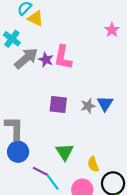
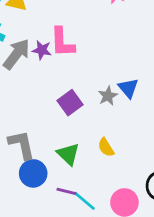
purple square: (58, 104) -> (70, 103), turned -30
green triangle: (65, 152) -> (68, 154), moved
yellow semicircle: (93, 164) -> (106, 147), moved

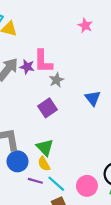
gray star: (108, 96) -> (56, 80), moved
yellow semicircle: (106, 147) -> (44, 164), moved
purple line: (66, 191) -> (35, 181), moved

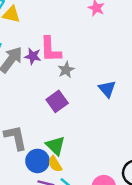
blue circle: (18, 161) -> (37, 161), moved

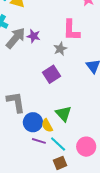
pink L-shape: (50, 49) -> (71, 30), moved
green triangle: (55, 146) -> (64, 114), moved

